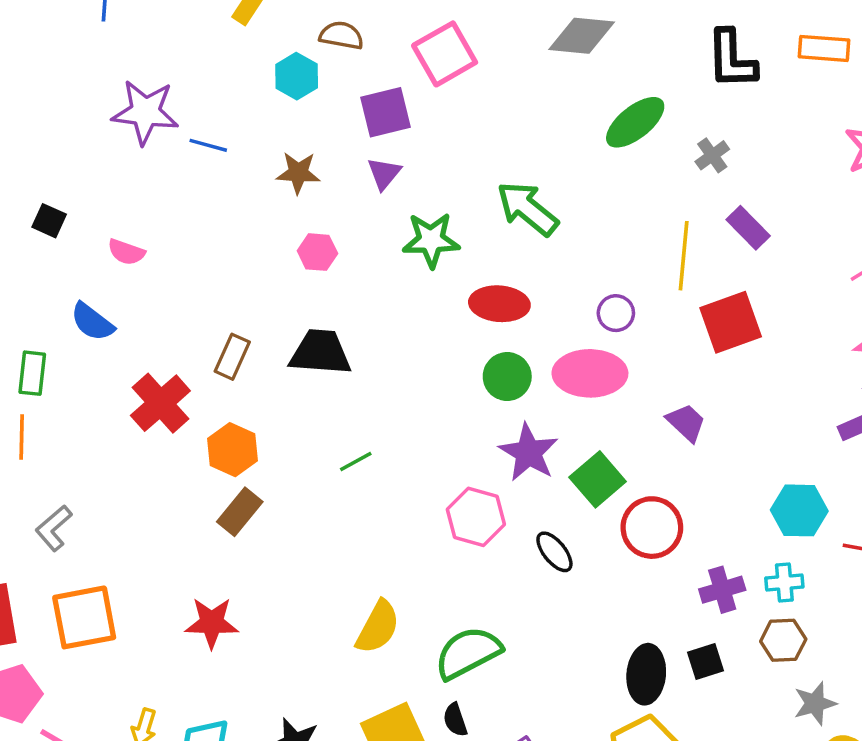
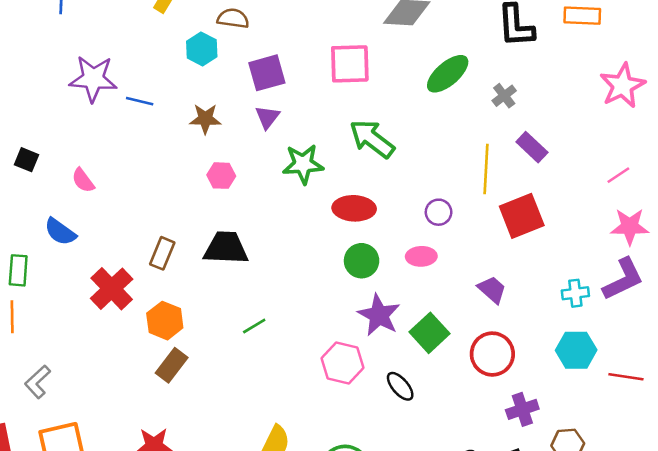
pink square: (445, 54) -> (350, 64), moved, turned 30
pink semicircle: (126, 252) -> (83, 180), turned 36
pink ellipse: (590, 373) -> (421, 256), size x0.6
red circle: (652, 528) -> (492, 354), moved
cyan cross: (784, 582) -> (575, 293), moved

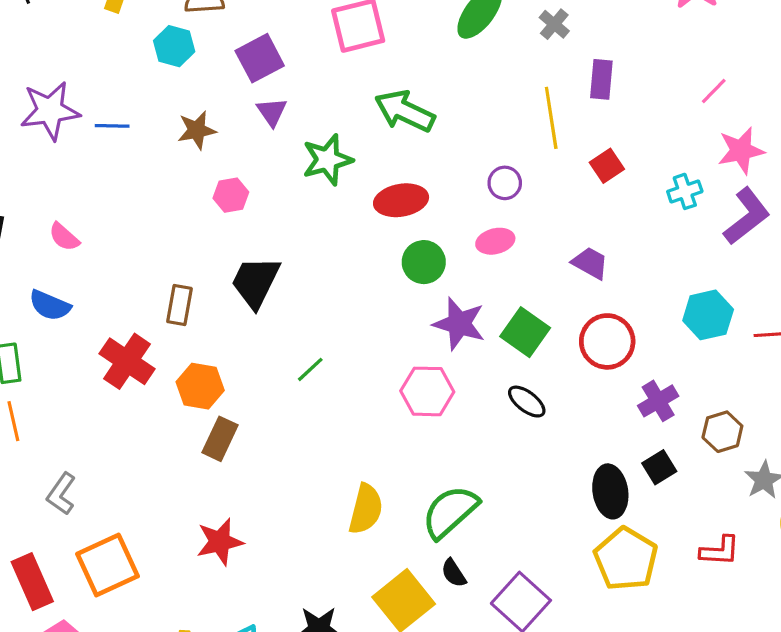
purple rectangle: (532, 147) -> (601, 79), turned 64
red square: (522, 216) -> (607, 166), size x0.6
black trapezoid: (226, 248) -> (255, 282), turned -54
cyan cross: (575, 293) -> (685, 191), moved
black ellipse: (400, 386) -> (527, 402), moved

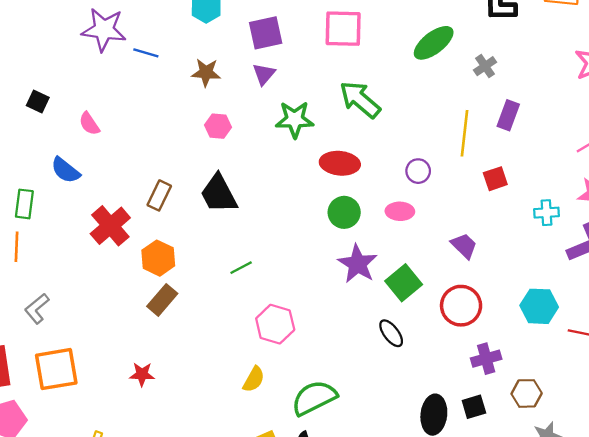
black trapezoid: (255, 282) -> (219, 194), turned -69
pink hexagon: (427, 391) -> (275, 324), moved
yellow semicircle: (366, 509) -> (254, 379), size x0.7
red star: (220, 542) -> (142, 374), size x0.7

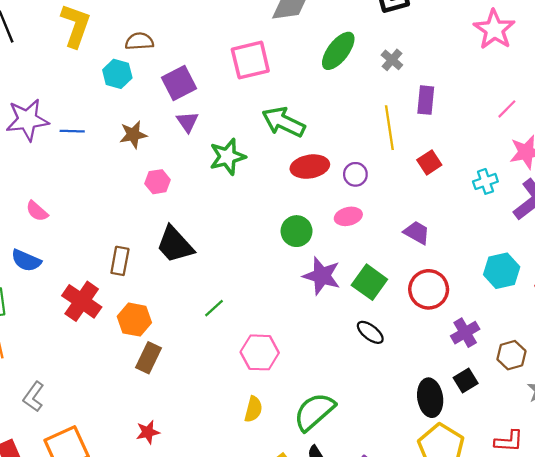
red ellipse: (340, 163) -> (310, 167), moved

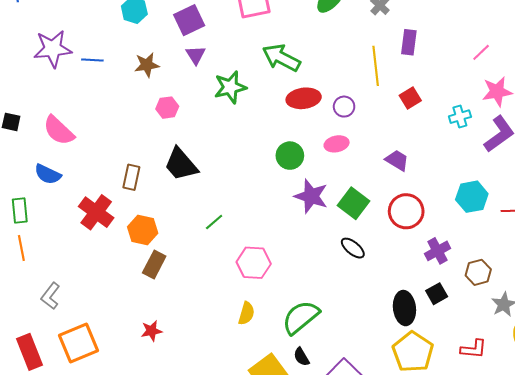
pink semicircle: (37, 211) -> (59, 130), size x1.6

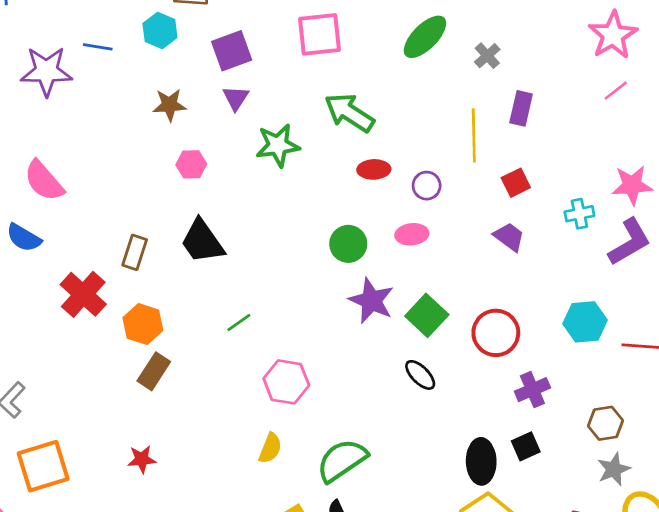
pink line: (481, 52) -> (616, 91), moved
blue line: (92, 60) -> (98, 47), moved
red ellipse: (304, 98) -> (374, 169), size x0.7
purple trapezoid: (397, 160) -> (509, 237), moved
brown hexagon: (478, 272) -> (606, 423), moved

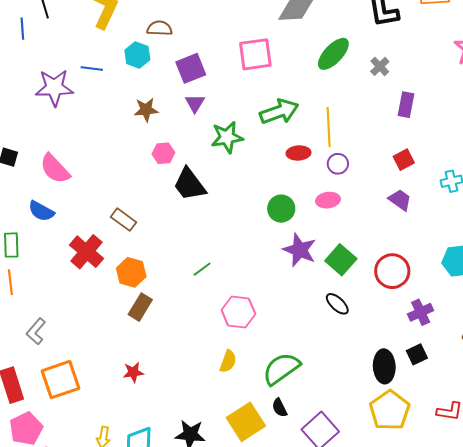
green arrow: (349, 113) -> (279, 112), turned 129
yellow line: (474, 135) -> (329, 127), moved
black trapezoid: (202, 241) -> (189, 184), moved
brown rectangle: (135, 252) -> (124, 220), turned -70

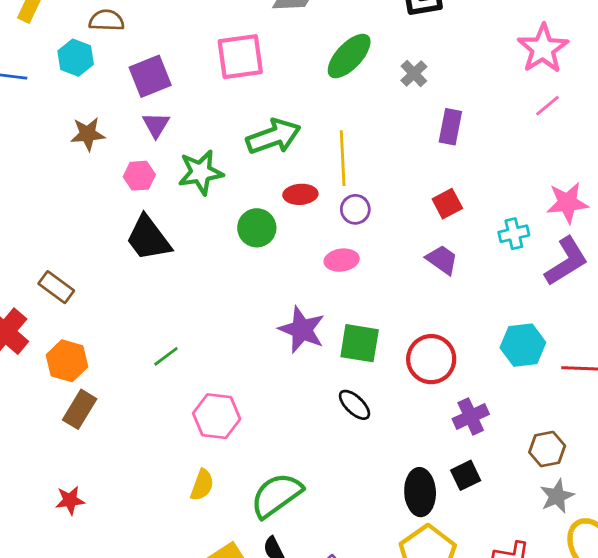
pink hexagon: (163, 153) -> (139, 176), moved
green circle: (281, 209) -> (257, 228), moved
green square: (341, 260) -> (360, 343), turned -32

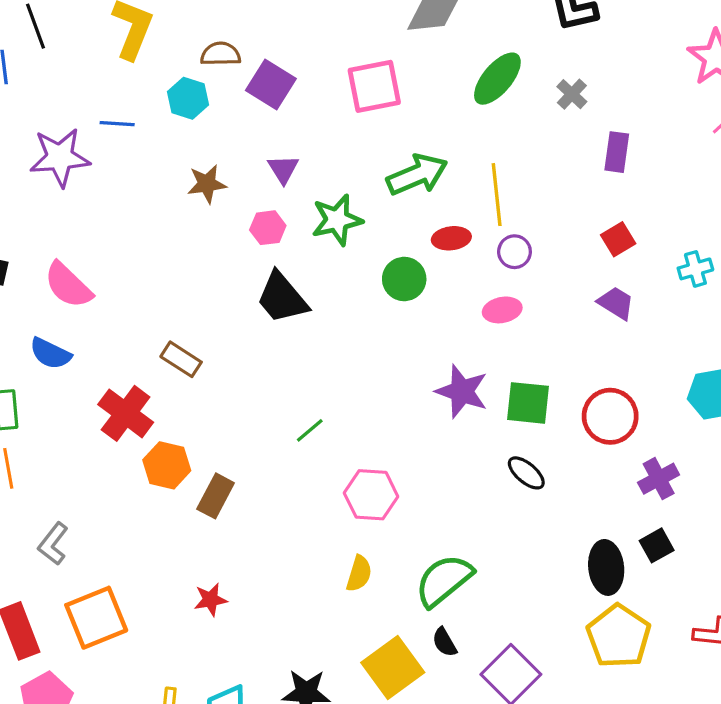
purple square: (150, 76) -> (271, 84), moved, turned -33
orange hexagon: (67, 361) -> (167, 465), moved

